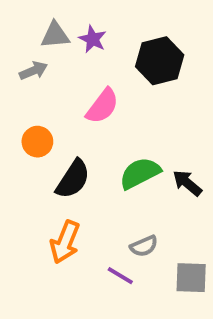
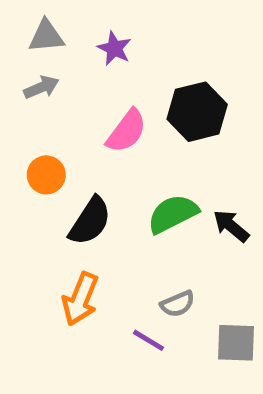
gray triangle: (55, 35) -> (46, 36), moved
black hexagon: (160, 61) -> (197, 112), moved

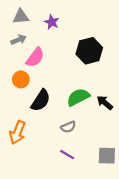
pink semicircle: (127, 131) -> (35, 57), moved
orange arrow: (80, 299) -> (18, 132), moved
gray semicircle: (178, 304) -> (68, 127), moved

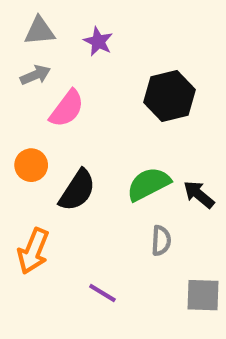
orange circle: (21, 79) -> (31, 165), moved
gray semicircle: (68, 127) -> (161, 241), moved, turned -64
purple line: (67, 155) -> (102, 293), moved

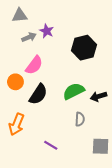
purple star: (98, 41) -> (47, 31), moved
gray arrow: (35, 75) -> (29, 37), moved
pink semicircle: (67, 109) -> (34, 65), moved
black arrow: (199, 194) -> (99, 96), turned -56

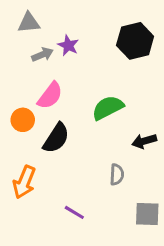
black hexagon: (84, 48) -> (135, 41), moved
green semicircle: (74, 91) -> (108, 108), moved

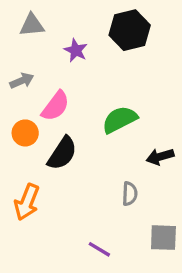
black hexagon: (135, 41) -> (130, 30), moved
gray arrow: (42, 55) -> (22, 81), moved
purple line: (74, 212) -> (99, 249), moved

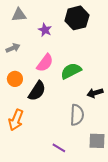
pink semicircle: (56, 106) -> (45, 63), moved
gray semicircle: (130, 194) -> (77, 115), size x1.5

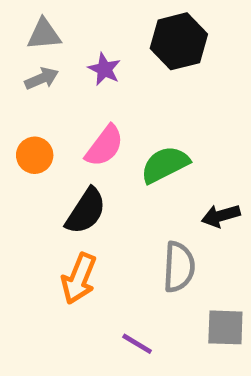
gray arrow: (13, 48) -> (42, 78), moved
orange circle: (15, 79) -> (35, 155), moved
orange arrow: (16, 120) -> (79, 279), moved

